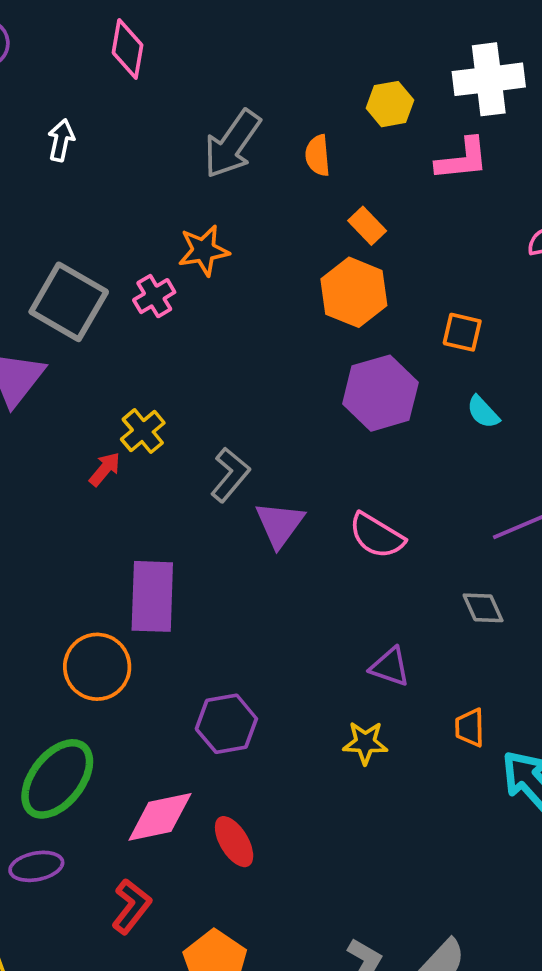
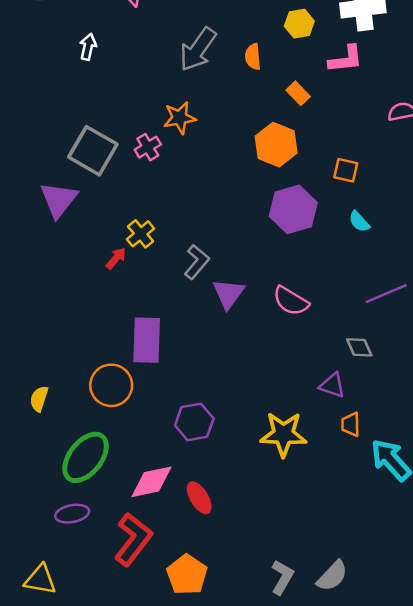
orange rectangle: (367, 226) -> (298, 93), moved
purple triangle: (390, 667) -> (332, 385), moved
yellow star: (365, 743) -> (283, 434), size x1.6
red L-shape: (131, 906) -> (133, 539), size x1.5

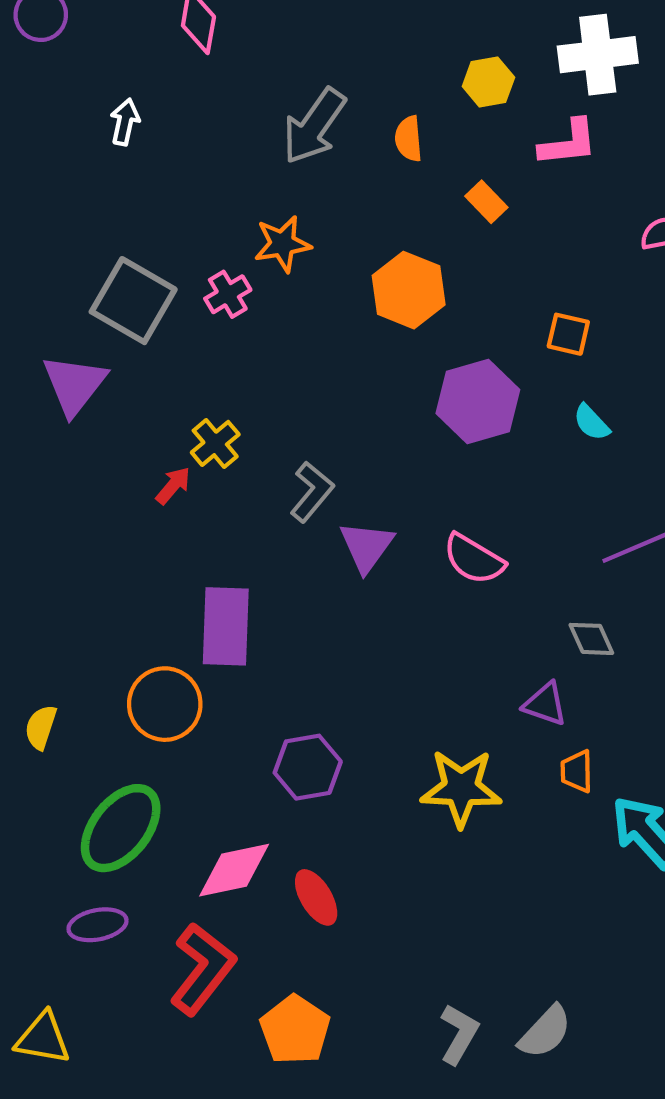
orange hexagon: (276, 145) -> (409, 290), moved

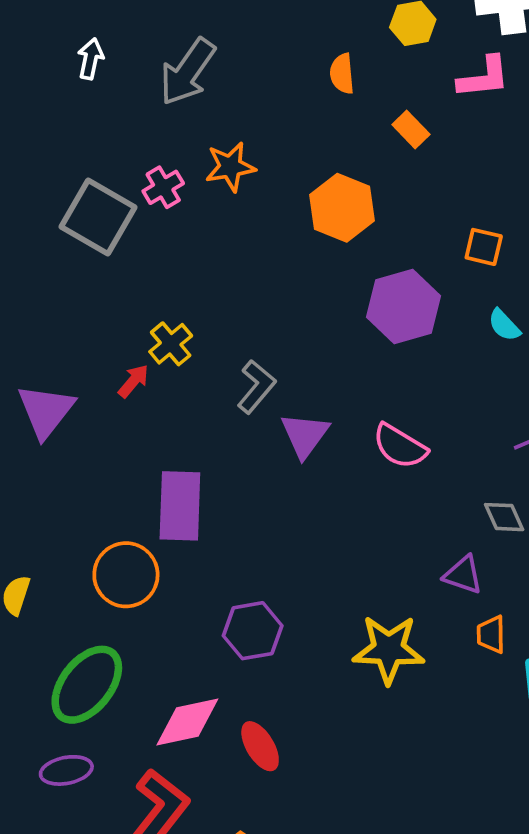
gray arrow: (314, 126) -> (187, 72), moved
pink cross: (228, 294) -> (163, 187), moved
purple triangle: (74, 385) -> (46, 411), moved

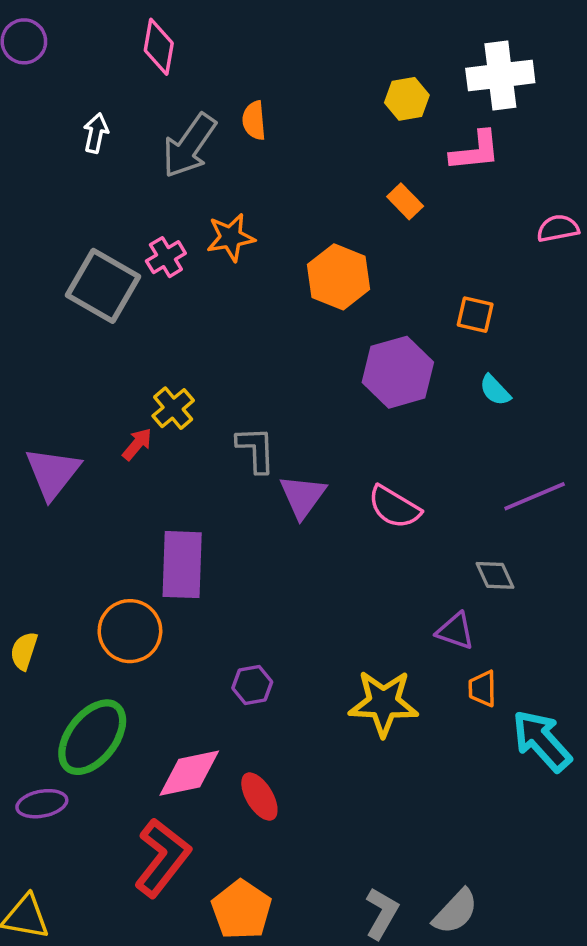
orange semicircle: (342, 74) -> (254, 120), moved
gray L-shape: (256, 387) -> (256, 450), turned -42
purple hexagon: (253, 631) -> (252, 685), size x0.7
purple ellipse: (66, 770) -> (42, 804), moved

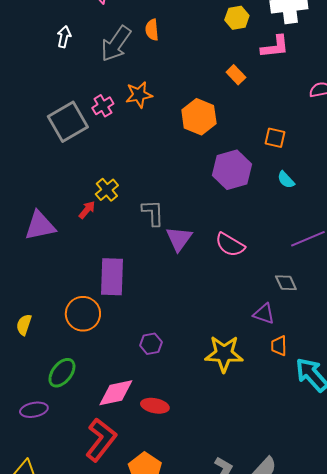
gray square: (103, 286) -> (68, 122), turned 30
purple triangle: (53, 473) -> (40, 226), turned 40
green ellipse: (92, 737) -> (62, 373), size x0.7
red ellipse: (259, 797) -> (155, 406), turned -48

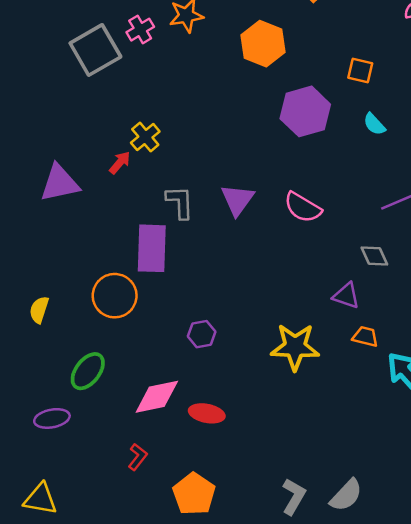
gray L-shape: (153, 213) -> (180, 202), moved
orange trapezoid: (279, 346) -> (365, 337), turned 105
red L-shape: (101, 440) -> (138, 457), size x0.5

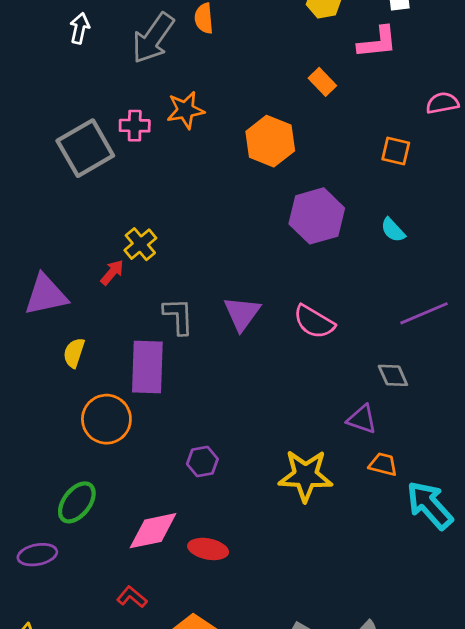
pink cross: (140, 30) -> (135, 126), turned 32
orange square: (360, 70) -> (396, 151), moved
yellow semicircle: (39, 310) -> (74, 353), moved
red L-shape: (138, 457) -> (132, 597), turned -88

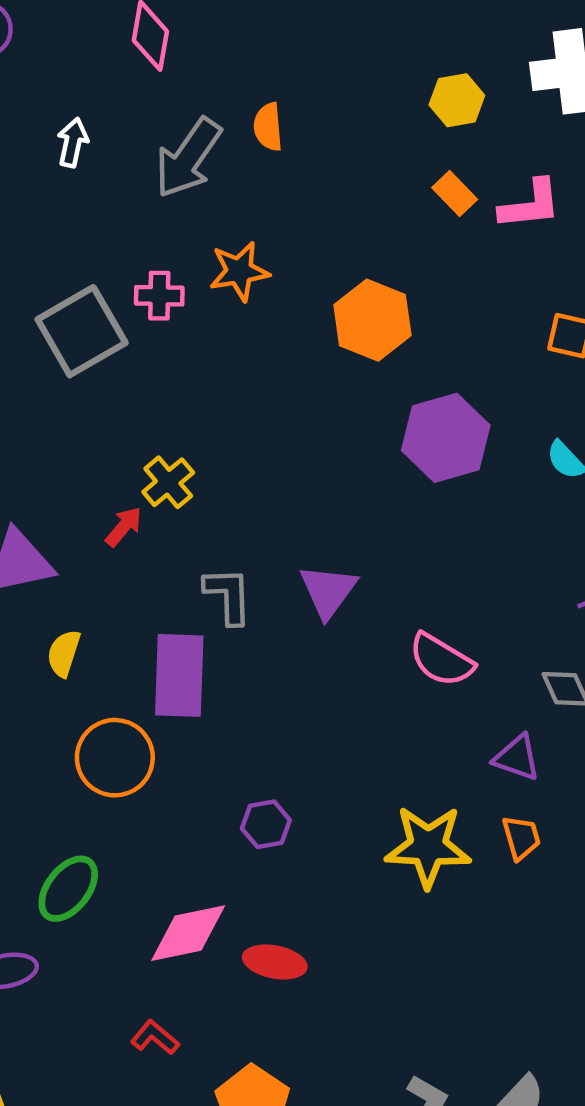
pink L-shape: (377, 42) -> (530, 205), moved
orange rectangle: (322, 82) -> (455, 194), moved
pink semicircle: (314, 322) -> (441, 660), moved
orange trapezoid: (383, 464) -> (521, 838), moved, turned 60

